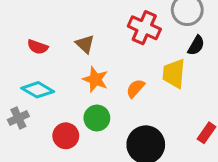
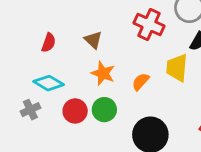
red semicircle: (38, 47) -> (49, 43), turned -90
red circle: (66, 136) -> (75, 111), moved

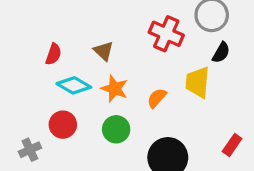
cyan diamond: (49, 83) -> (74, 85), moved
gray cross: (30, 110) -> (30, 150), moved
red circle: (75, 111) -> (63, 125), moved

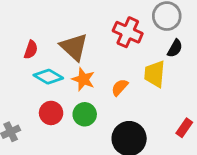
brown triangle: (104, 51) -> (74, 47), size x1.6
red circle: (63, 125) -> (51, 113), moved

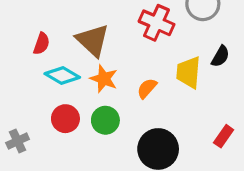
black semicircle: (175, 48) -> (220, 56), moved

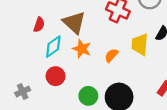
cyan diamond: (62, 76) -> (53, 47), turned -65
green circle: (105, 120) -> (88, 96), moved

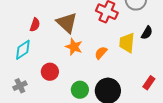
cyan diamond: (53, 47) -> (23, 50), moved

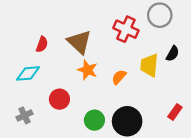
cyan diamond: (23, 50) -> (28, 73), turned 30

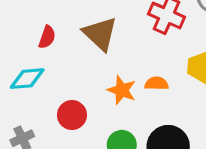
orange star: (87, 70) -> (122, 90), moved
orange semicircle: (119, 77) -> (157, 84), turned 49

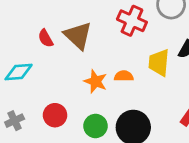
red semicircle: (47, 37) -> (46, 38), moved, turned 132
red circle: (72, 115) -> (55, 115), moved

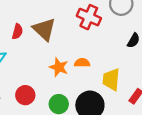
red semicircle: (46, 38) -> (17, 32), turned -136
yellow trapezoid: (159, 63) -> (111, 80), moved

